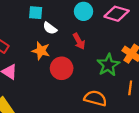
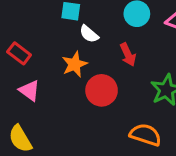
orange star: (41, 51) -> (75, 64), turned 30

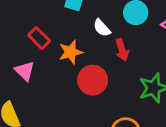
white semicircle: (89, 34) -> (102, 28), moved
red rectangle: (19, 53) -> (39, 38), moved

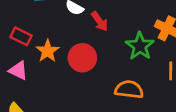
orange star: (71, 52) -> (48, 51), moved

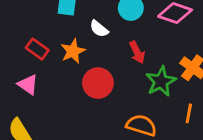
red arrow: (100, 21) -> (137, 52), moved
orange star: (48, 51) -> (73, 51), moved

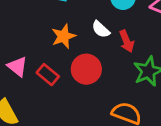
white semicircle: (99, 29) -> (101, 29), moved
red rectangle: (37, 49) -> (48, 75), moved

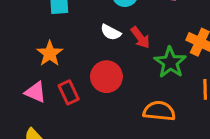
orange star: (63, 36) -> (50, 54), moved
red rectangle: (48, 75) -> (69, 92), turned 40

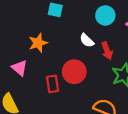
red rectangle: (69, 92) -> (53, 84), moved

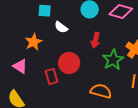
white semicircle: (87, 40) -> (61, 27), moved
red arrow: (107, 51) -> (95, 40), turned 42

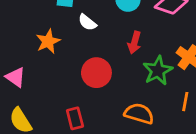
pink triangle: (20, 66) -> (16, 77), moved
red rectangle: (51, 76) -> (75, 118), moved

